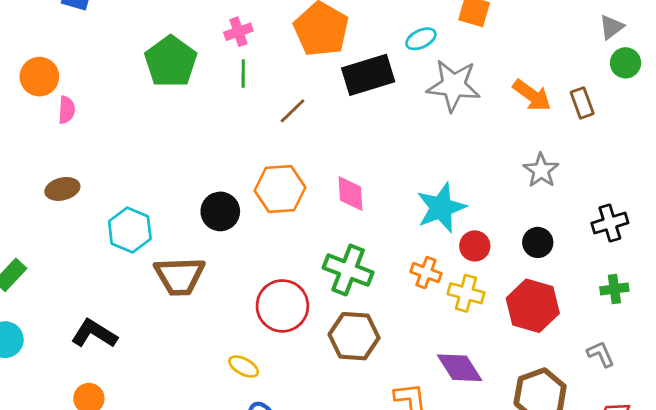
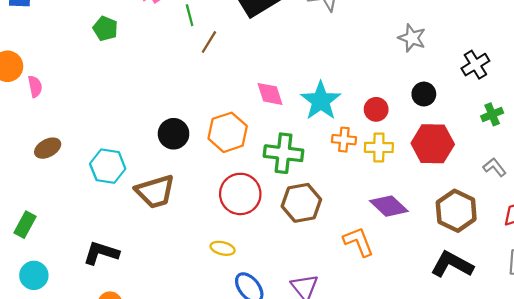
green pentagon: (171, 62) -> (105, 29), size x0.6
green line: (243, 74) -> (190, 15), moved
orange hexagon: (280, 189) -> (228, 132), moved
cyan star: (441, 208) -> (321, 101), moved

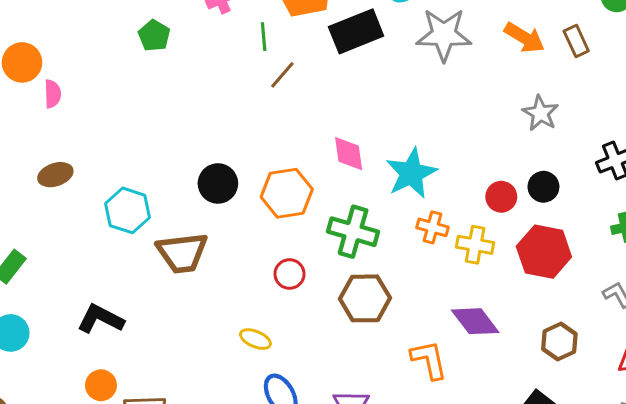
red circle: (376, 109) -> (501, 197), moved
red circle: (240, 194) -> (290, 274), size x0.6
brown hexagon: (456, 211) -> (559, 342), size x0.7

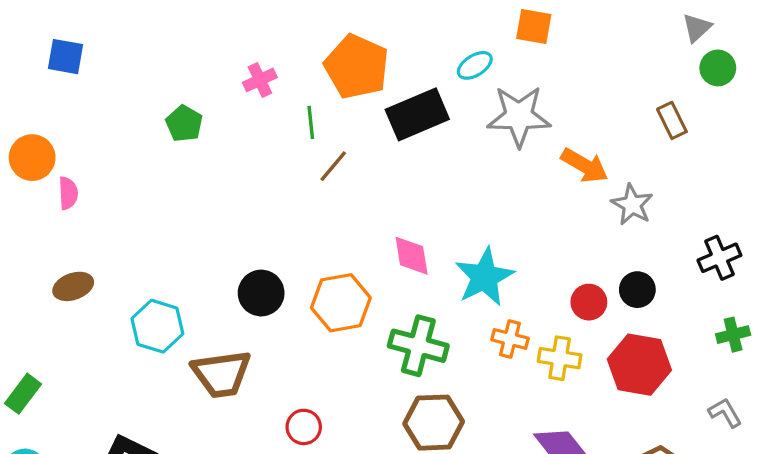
orange arrow: (524, 38) -> (585, 166), moved
red circle: (290, 274) -> (304, 427), moved

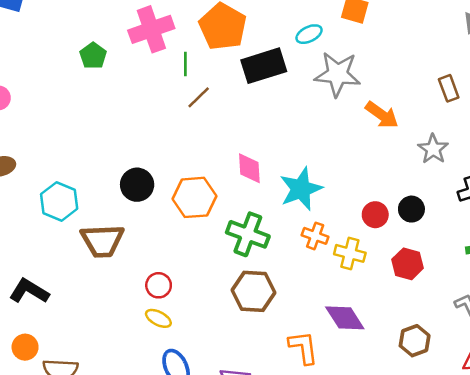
pink cross: (260, 80) -> (151, 29), size x1.8
gray star: (632, 205) -> (433, 149), moved
red hexagon: (639, 365) -> (408, 264), size x0.7

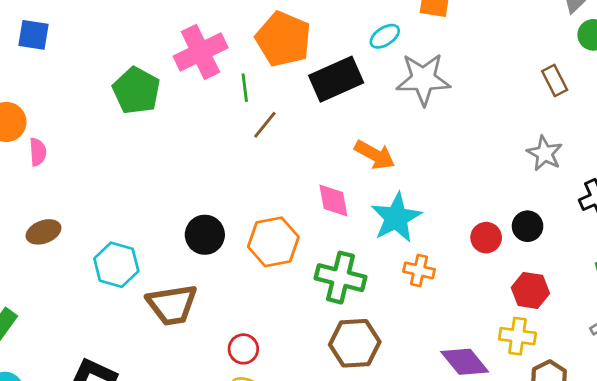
green pentagon: (93, 56) -> (136, 91), size x1.5
orange arrow: (382, 115) -> (375, 155), moved
yellow cross: (350, 253) -> (518, 336), moved

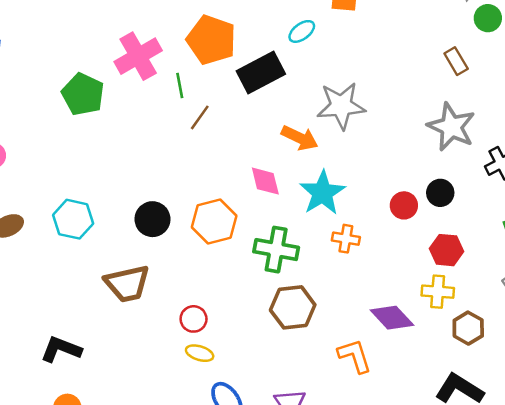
gray star: (423, 79) -> (341, 106), moved
gray star: (545, 153) -> (451, 127), size x1.5
cyan hexagon: (116, 265) -> (73, 219), moved

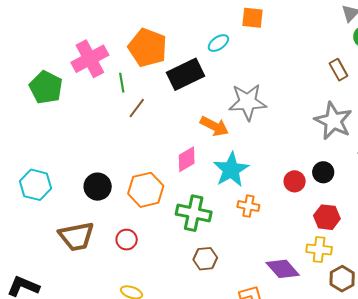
pink diamond: (265, 181) -> (187, 159), turned 72
brown hexagon: (293, 307) -> (205, 259), size x0.7
red circle: (194, 319) -> (127, 240), moved

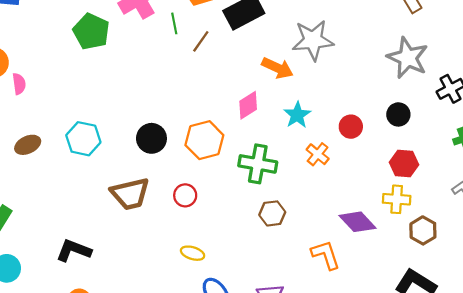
brown line: (137, 108) -> (201, 41), moved
cyan star: (231, 170) -> (297, 115), size x0.7
red circle: (295, 181) -> (351, 127), moved
orange cross: (248, 206) -> (318, 154), turned 30

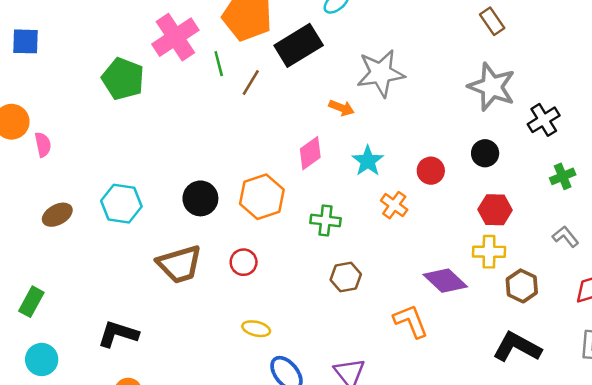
orange arrow: (277, 68) -> (342, 108), size x0.7
green cross: (258, 164) -> (325, 221), size x0.7

